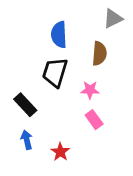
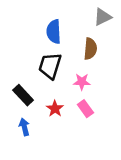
red star: (60, 152) -> (55, 109), moved

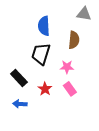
gray triangle: (103, 17) -> (84, 14), turned 35
blue arrow: (24, 127) -> (20, 104), turned -72

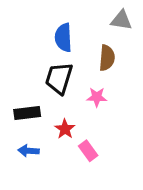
black rectangle: (19, 78) -> (27, 113), turned -54
pink rectangle: (70, 89) -> (88, 151), moved

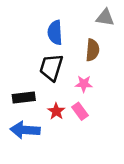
blue arrow: (29, 151) -> (25, 130), size x1.6
pink rectangle: (88, 151) -> (80, 111), moved

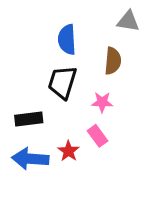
red star: (56, 111) -> (68, 151), moved

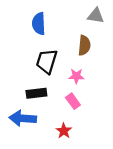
blue semicircle: (67, 39) -> (39, 24), moved
black rectangle: (29, 119) -> (36, 93), moved
red star: (68, 151) -> (64, 131), moved

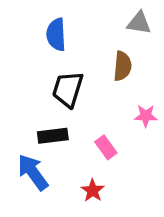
pink star: (76, 76) -> (146, 116), moved
blue arrow: (23, 118) -> (33, 172), turned 50

